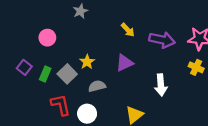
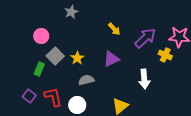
purple arrow: (162, 40) -> (145, 38), turned -55
purple square: (24, 67) -> (29, 96), moved
yellow cross: (196, 67) -> (165, 55), moved
gray square: (67, 74) -> (55, 56), moved

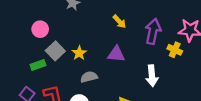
purple arrow: (145, 38) -> (153, 31), turned -35
purple triangle: (111, 59) -> (116, 54), turned 30
green rectangle: (39, 69) -> (38, 65), turned 48

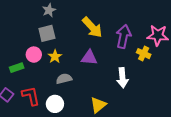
yellow arrow: (119, 22) -> (92, 27), size x1.6
pink circle: (40, 29) -> (34, 55), moved
gray square: (55, 51) -> (47, 33), moved, turned 30

